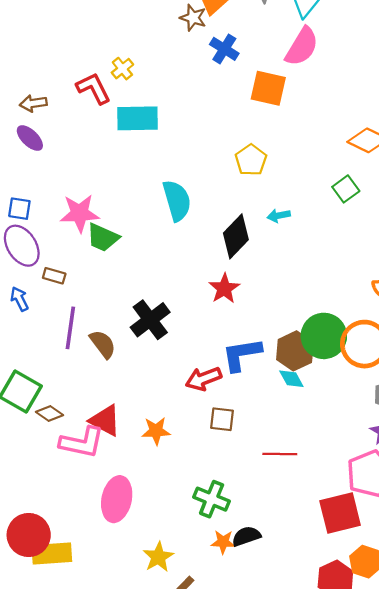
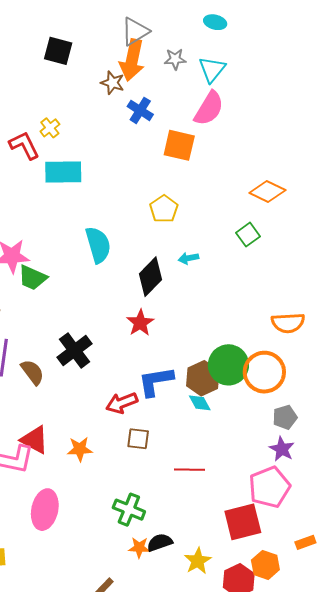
yellow star: (158, 557) -> (198, 561), moved

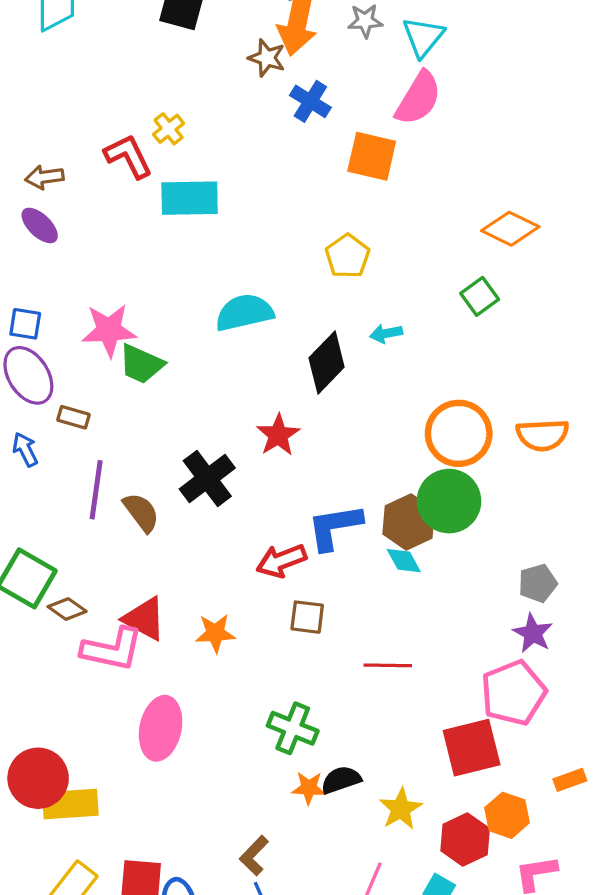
cyan semicircle: (98, 245) -> (244, 313), turned -87
red star: (140, 323) -> (278, 435), moved
orange circle: (264, 372) -> (459, 433), moved

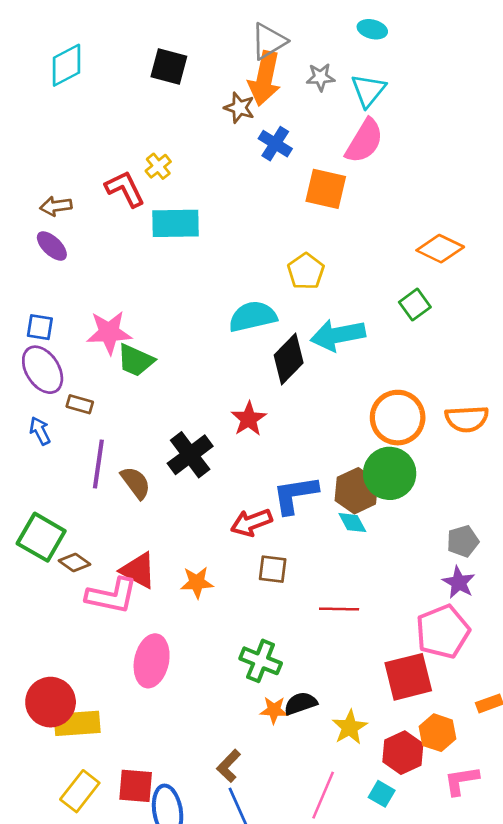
cyan semicircle: (244, 313) -> (253, 316), moved
cyan arrow: (386, 333) -> (338, 335), size x2.0

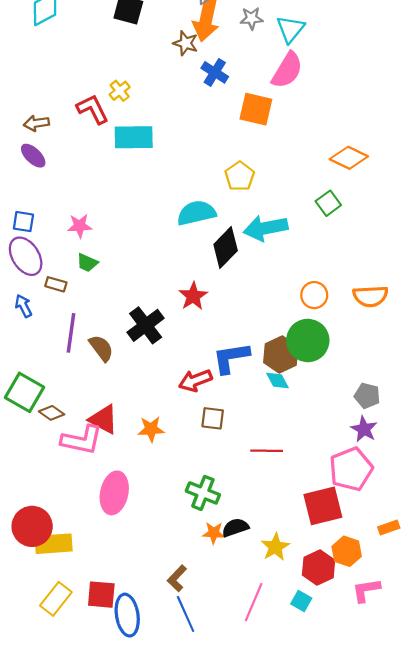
pink star: (109, 332) -> (80, 226), size x0.7
green trapezoid: (136, 360) -> (87, 263), moved, size x0.7
orange circle: (398, 418) -> (314, 295), size x0.6
gray pentagon: (463, 541) -> (367, 396), turned 30

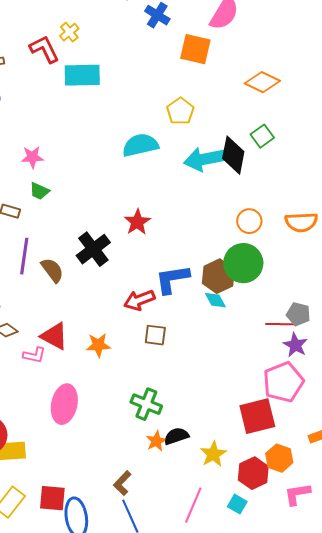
orange diamond: (349, 158) -> (262, 82), moved
black diamond: (226, 248) -> (233, 155), moved, turned -33
pink L-shape: (82, 440) -> (34, 355), size x0.6
red line: (267, 451) -> (280, 324), moved
orange star: (214, 533) -> (156, 441), turned -30

